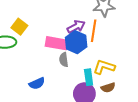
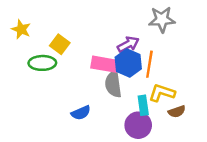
orange line: (94, 31) -> (149, 64), moved
gray semicircle: (64, 60) -> (113, 84), size x1.5
brown semicircle: (108, 88) -> (177, 112), moved

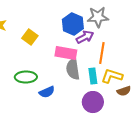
gray star: (162, 19) -> (98, 17), moved
green ellipse: (42, 63) -> (26, 77), moved
blue hexagon: (128, 63) -> (73, 24), moved
cyan rectangle: (143, 105) -> (93, 76), moved

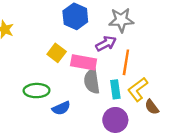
blue hexagon: (73, 24) -> (75, 16), moved
yellow square: (30, 37) -> (57, 53), moved
yellow L-shape: (112, 76) -> (138, 89), turned -55
brown semicircle: (124, 91) -> (152, 107), turned 72

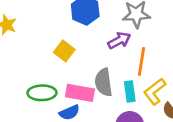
pink rectangle: (84, 62) -> (80, 93), moved

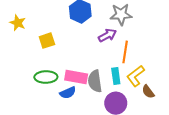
yellow square: (64, 51) -> (47, 41), moved, turned 35
gray semicircle: (104, 82) -> (95, 81), moved

